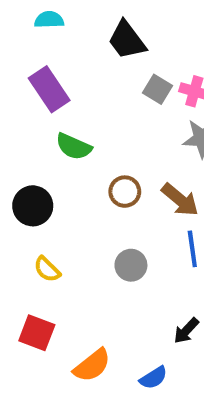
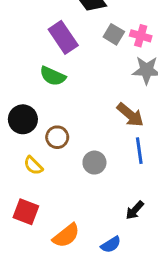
purple rectangle: (49, 89) -> (63, 37), moved
brown circle: (125, 192) -> (57, 137), moved

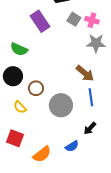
green semicircle: (53, 76) -> (19, 49), moved
gray circle: (94, 163) -> (61, 105), size x1.5
black arrow: (135, 210) -> (90, 128), moved
blue semicircle: (111, 245) -> (72, 146), moved

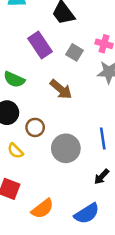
gray square: (74, 19) -> (74, 52), moved
brown arrow: (85, 73) -> (61, 89), moved
blue semicircle: (72, 146) -> (87, 214), moved, size x1.5

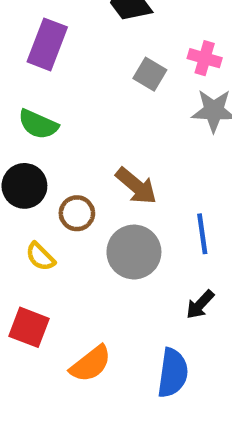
purple rectangle: (40, 45) -> (47, 44), moved, turned 55
brown arrow: (61, 89) -> (136, 186), moved
blue semicircle: (87, 214) -> (173, 373), turned -50

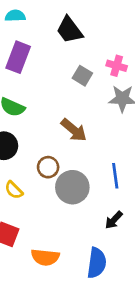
brown arrow: (136, 186) -> (74, 130), moved
brown circle: (77, 213) -> (48, 167), moved
orange semicircle: (91, 364) -> (45, 257), turned 44

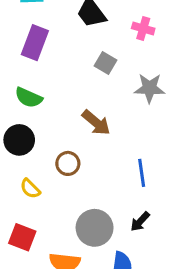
pink cross: (117, 66) -> (143, 28), moved
gray circle: (72, 187) -> (95, 228), moved

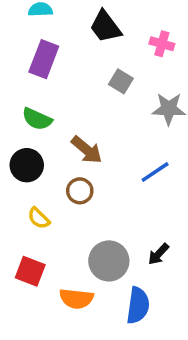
brown arrow: (96, 123) -> (87, 150), moved
blue line: (142, 173) -> (155, 172), moved, turned 64

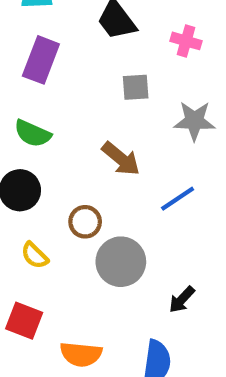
gray square: (121, 81) -> (136, 87), turned -35
brown arrow: (87, 150) -> (121, 159), moved
gray circle: (109, 261) -> (121, 262), moved

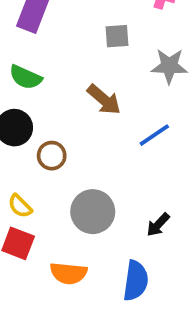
brown circle: (85, 222) -> (52, 156), moved
yellow semicircle: (35, 255) -> (20, 206), moved
gray circle: (121, 262) -> (93, 212), moved

